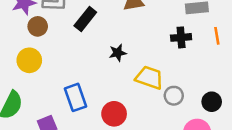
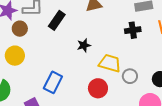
blue rectangle: (76, 97) -> (53, 82), turned 50
red circle: (114, 114) -> (98, 88), moved

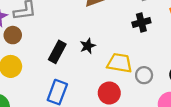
black rectangle: (57, 20) -> (57, 52), moved

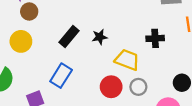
black cross: (141, 22) -> (155, 38), moved
gray circle: (144, 75) -> (138, 87), moved

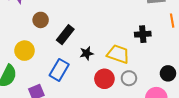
brown circle: (29, 11) -> (41, 20), moved
black star: (100, 37) -> (87, 53), moved
yellow circle: (21, 41) -> (25, 51), moved

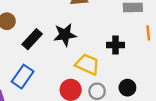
black star: (87, 53) -> (65, 35), moved, size x1.5
black circle: (168, 73) -> (127, 88), moved

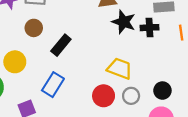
black star: (65, 35) -> (124, 22), moved, turned 30
black cross: (116, 45) -> (150, 28), moved

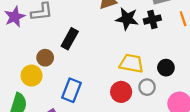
brown circle: (34, 28) -> (45, 58), moved
black rectangle: (61, 45) -> (70, 39), moved
black circle: (162, 91) -> (166, 68), moved

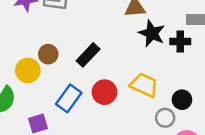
black rectangle: (70, 39) -> (88, 55), moved
gray circle: (147, 87) -> (165, 118), moved
red circle: (121, 92) -> (104, 92), moved

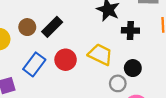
black cross: (180, 41) -> (130, 30), moved
brown circle: (48, 54) -> (27, 27), moved

